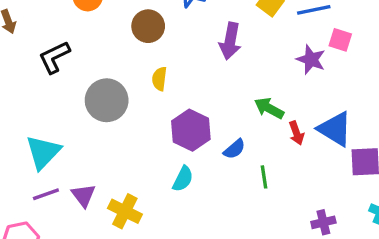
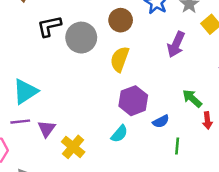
yellow semicircle: (159, 79) -> (120, 59), size x1.5
gray circle: (107, 100) -> (81, 38), moved

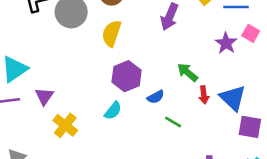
purple triangle: (47, 129) -> (44, 96), moved
green line: (177, 146) -> (173, 122), turned -63

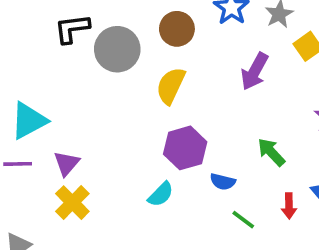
red arrow: (204, 95) -> (289, 206), moved
blue semicircle: (156, 97) -> (223, 182), turned 36
yellow cross: (65, 125) -> (72, 203), moved

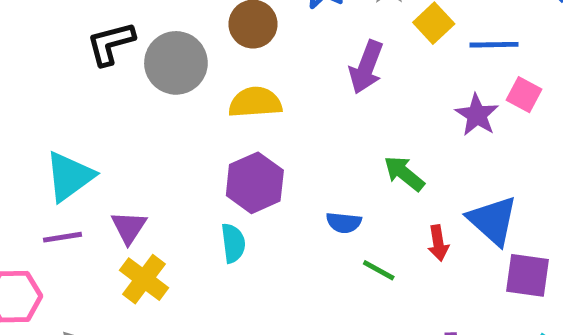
yellow semicircle: (171, 86) -> (255, 102), turned 69
purple hexagon: (185, 148) -> (255, 183), moved
cyan semicircle: (161, 194) -> (233, 243), moved, turned -44

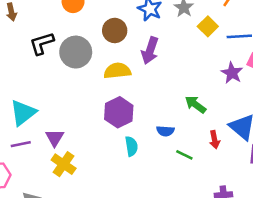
purple arrow: (366, 67) -> (150, 51), moved
cyan semicircle: (233, 243) -> (131, 146), moved

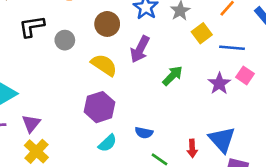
gray circle: (76, 52) -> (65, 40), size x0.6
yellow semicircle: (117, 71) -> (104, 65), turned 32
green arrow: (195, 104) -> (172, 76), moved, turned 90
cyan semicircle: (131, 146) -> (107, 143), turned 48

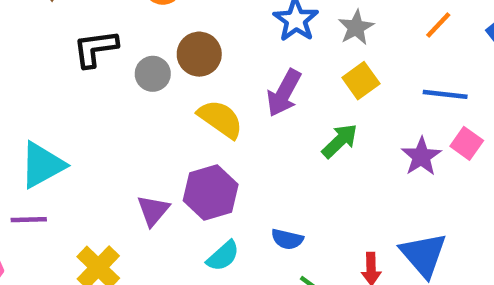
brown circle: (107, 24) -> (199, 54), moved
yellow square: (202, 33) -> (361, 81), moved
purple triangle: (31, 123) -> (153, 210), moved

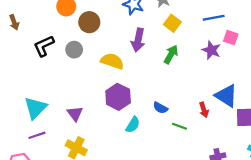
brown circle: (199, 54) -> (89, 22), moved
purple triangle: (153, 210) -> (75, 114), moved
blue semicircle: (287, 239) -> (160, 108), turned 32

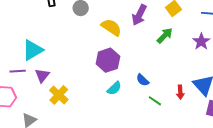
purple triangle: (75, 114) -> (42, 76), moved
purple line: (37, 135) -> (18, 71), moved

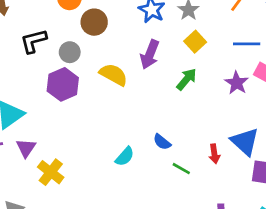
purple hexagon: (108, 60) -> (63, 84), moved

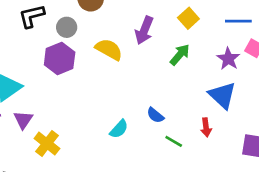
blue triangle: (245, 142) -> (222, 95), moved

